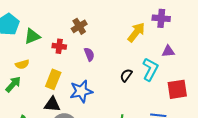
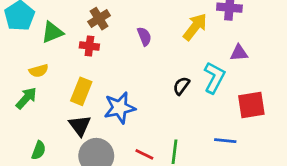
brown cross: (79, 26) -> (99, 19), moved
purple semicircle: (89, 54) -> (144, 36), moved
black triangle: (52, 104) -> (80, 126), turned 48

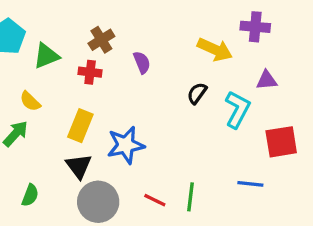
yellow arrow: (195, 27) -> (215, 49), turned 76
purple semicircle: (144, 36) -> (142, 62), moved
yellow semicircle: (39, 71) -> (30, 101), turned 60
black semicircle: (181, 86) -> (197, 93), moved

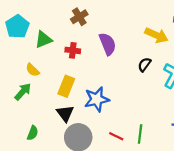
brown cross: (101, 40) -> (79, 17), moved
purple semicircle: (142, 62) -> (108, 44), size x1.5

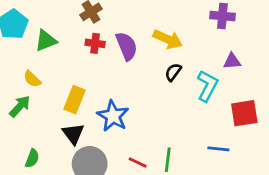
yellow arrow: (156, 35) -> (168, 39), moved
red cross: (73, 50) -> (95, 43), moved
blue star: (97, 99) -> (113, 116), turned -30

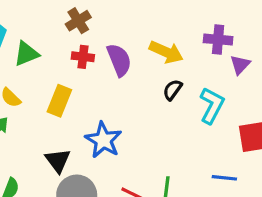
purple cross: (222, 16) -> (218, 40), moved
purple triangle: (232, 61) -> (240, 65), moved, turned -42
yellow rectangle: (75, 100) -> (59, 101), moved

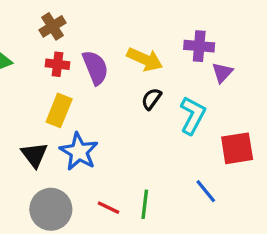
yellow rectangle: (59, 101) -> (59, 110), moved
black triangle: (58, 160) -> (34, 155), moved
blue line: (224, 178) -> (206, 191), turned 45

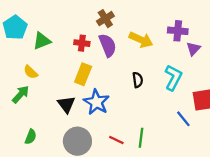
brown cross: (53, 26) -> (105, 19), moved
black semicircle: (151, 99) -> (138, 80), moved, turned 136
blue line: (206, 191) -> (183, 119), moved

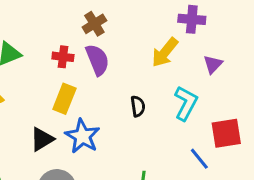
purple cross: (178, 31) -> (192, 19), moved
yellow arrow: (141, 40) -> (165, 52), moved, turned 105
black triangle: (66, 104) -> (42, 139), turned 36

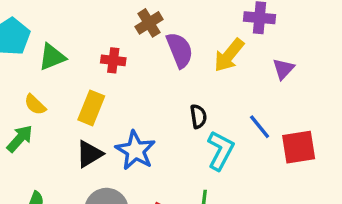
purple semicircle: (97, 60) -> (180, 50), moved
yellow rectangle: (64, 99) -> (91, 108), moved
cyan L-shape: (186, 103) -> (220, 150), moved
blue line: (199, 159) -> (260, 127), moved

